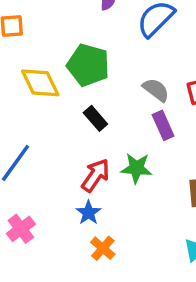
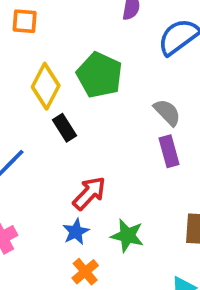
yellow diamond: (40, 83) -> (46, 86), turned 45
black rectangle: (95, 118) -> (64, 128), moved
green star: (136, 168) -> (127, 236), moved

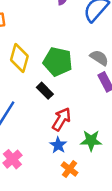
green pentagon: (99, 75) -> (58, 62), moved
black rectangle: (64, 128) -> (45, 91), moved

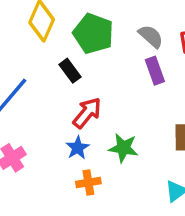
orange cross: (70, 169) -> (88, 183), turned 35

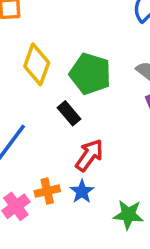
green star: (123, 148) -> (128, 215), moved
orange cross: (88, 183) -> (47, 191), moved

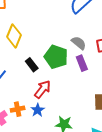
green pentagon: (90, 74) -> (56, 57), moved

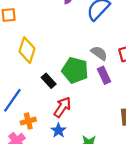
orange cross: (18, 109) -> (28, 121), moved

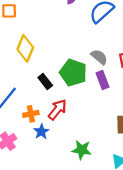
orange cross: (28, 121) -> (31, 114), moved
blue star: (58, 130) -> (41, 132), moved

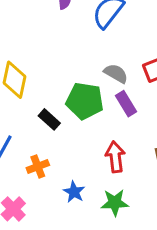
red arrow: (57, 110) -> (115, 157), moved, turned -35
blue star: (41, 132) -> (74, 192), moved

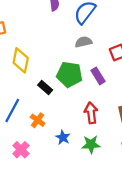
gray semicircle: (116, 73) -> (84, 42), moved, turned -42
orange cross: (38, 167) -> (38, 120), turned -32

